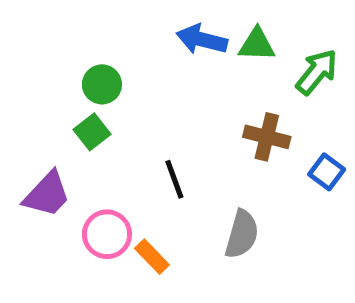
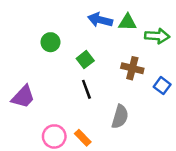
green arrow: (317, 72) -> (157, 36), turned 55
green square: (92, 132) -> (85, 60), moved
pink circle: (107, 234) -> (54, 136), moved
orange rectangle: (152, 257) -> (83, 138), moved

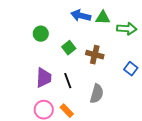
brown cross: (132, 68) -> (95, 55), moved
black line: (86, 89) -> (68, 81), moved
purple trapezoid: (23, 97) -> (44, 78), moved, turned -40

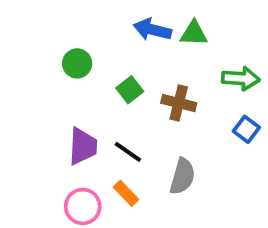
green arrow: (127, 29) -> (241, 79), moved
black line: (68, 81) -> (128, 152), turned -35
orange rectangle: (67, 111) -> (126, 193), moved

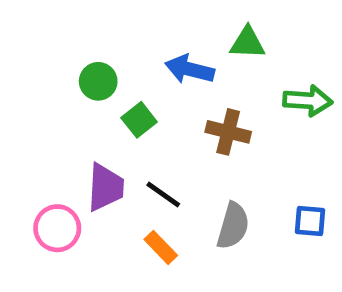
blue arrow: (152, 30) -> (190, 69), moved
green square: (130, 90) -> (139, 120), moved
blue square: (246, 129) -> (310, 221), moved, turned -32
pink circle: (83, 206) -> (57, 228), moved

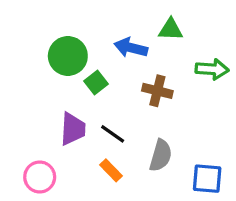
green circle: (98, 81) -> (68, 56), size x1.5
blue square: (310, 221) -> (207, 179), moved, size x1.4
pink circle: (57, 228) -> (40, 177), moved

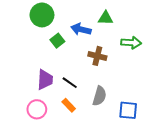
green circle: (68, 56) -> (42, 15), moved
green square: (96, 82) -> (57, 41), moved
pink circle: (40, 177) -> (37, 109), moved

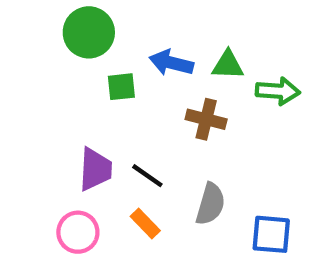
green triangle: (106, 18) -> (228, 65), moved
green square: (57, 41) -> (121, 87), turned 32

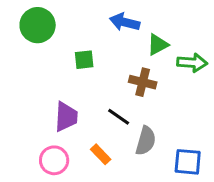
green circle: (89, 32) -> (38, 25), moved
blue arrow: (171, 63) -> (125, 22), moved
green triangle: (228, 65) -> (158, 45), turned -30
black line: (147, 176) -> (119, 117), moved

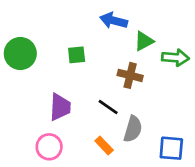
green circle: (38, 25) -> (20, 53), moved
orange rectangle: (101, 154) -> (104, 145), moved

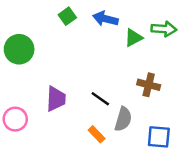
green square: (77, 55) -> (67, 16), moved, turned -30
green arrow: (175, 58) -> (164, 29), moved
brown cross: (130, 75) -> (149, 85), moved
pink circle: (49, 147) -> (15, 119), moved

